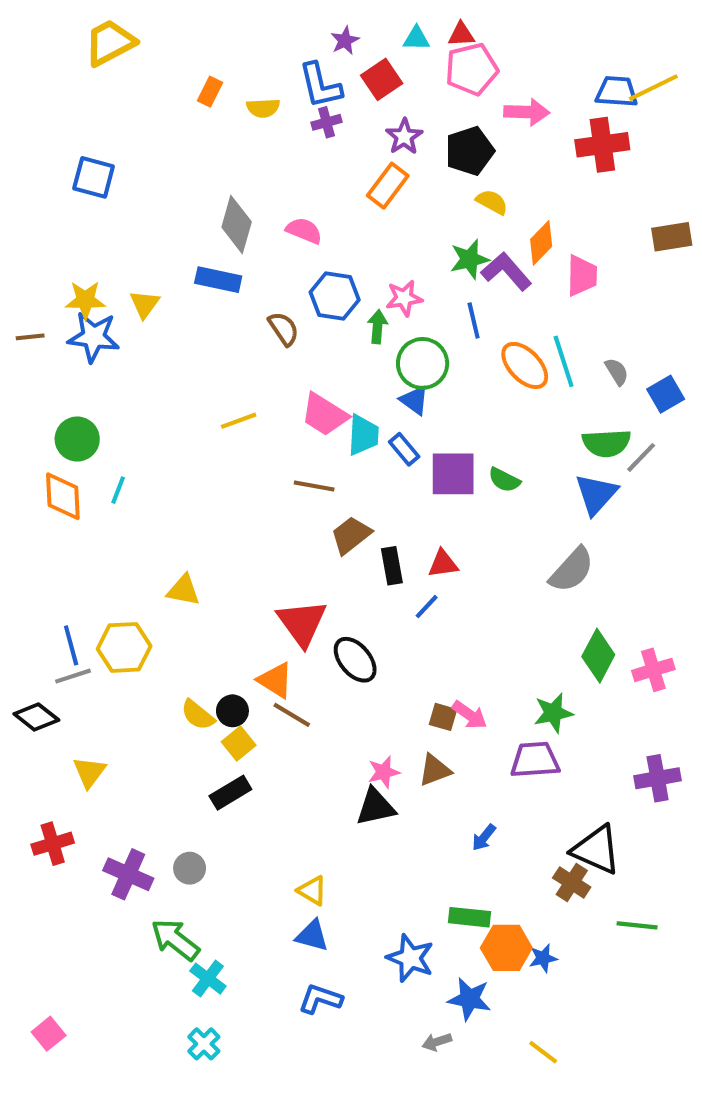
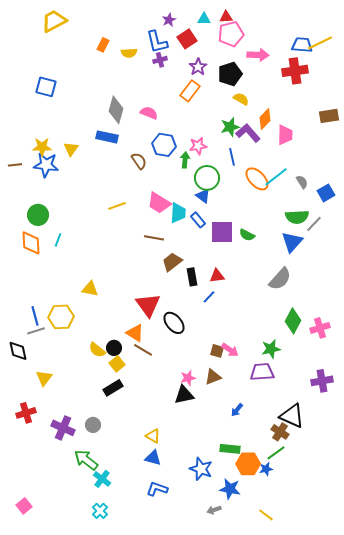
cyan line: (564, 361) -> (276, 177), turned 70
black diamond: (36, 717) -> (18, 351), turned 40
green line: (637, 925) -> (276, 453), moved, turned -42

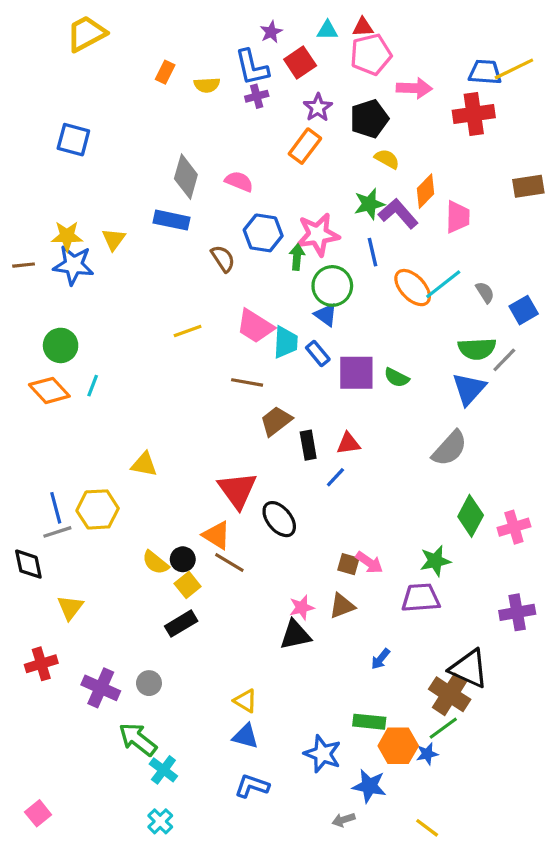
pink star: (198, 146) -> (318, 235), size x1.5
orange diamond: (31, 243) -> (49, 390), turned -40
brown cross: (280, 432) -> (450, 694), size x1.4

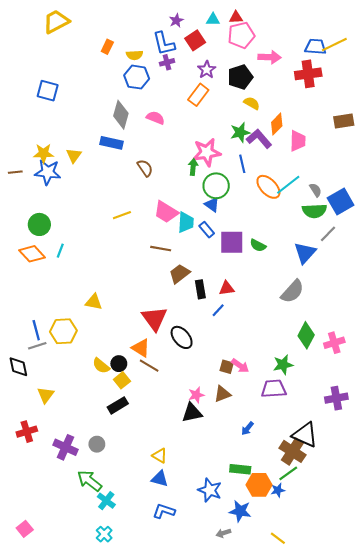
blue hexagon: (263, 233) -> (137, 77), moved
blue square: (524, 310) -> (341, 201), size x1.4
green semicircle: (477, 349) -> (314, 211), moved

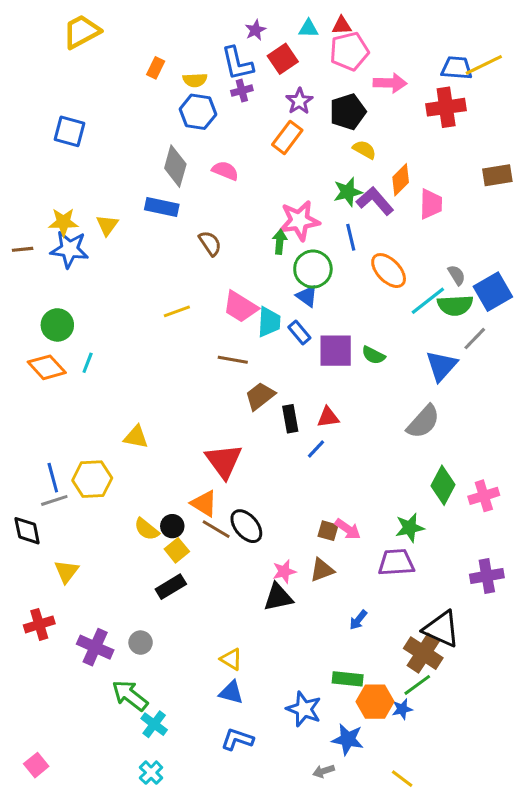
cyan line: (288, 185) -> (428, 301), moved
black ellipse: (182, 337) -> (246, 526), moved

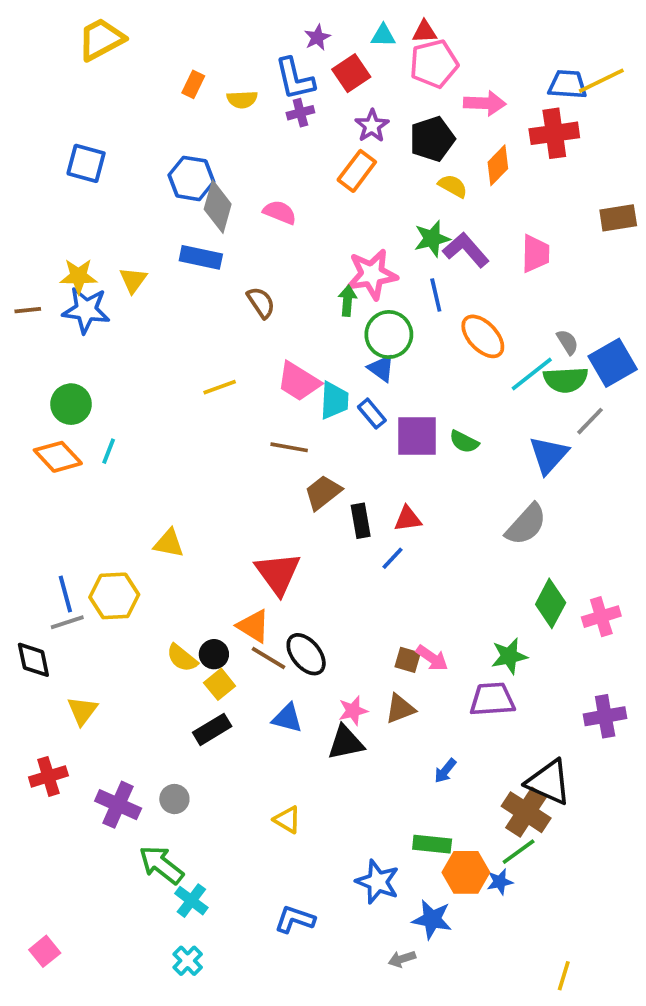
blue hexagon: (198, 112) -> (191, 178), moved
orange diamond: (401, 180) -> (498, 165), moved
blue triangle: (231, 692) -> (287, 718), moved
yellow line: (402, 779) -> (564, 976), moved, turned 70

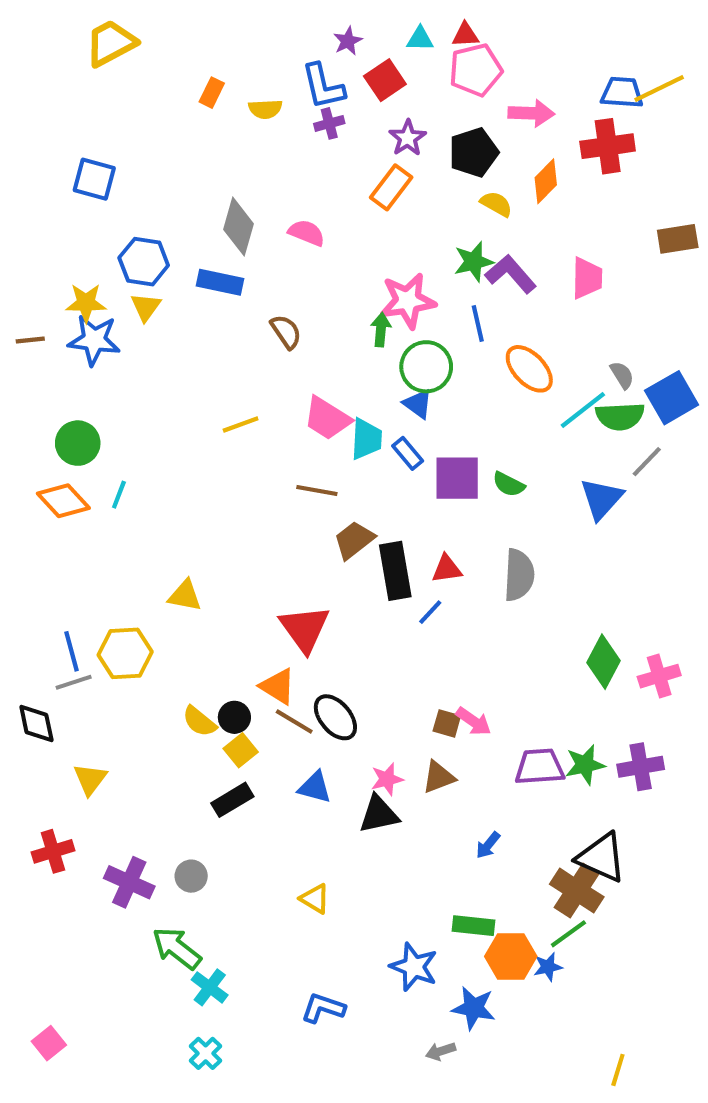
blue hexagon: (191, 178) -> (144, 262), moved
black rectangle: (361, 521) -> (395, 571), size x1.5
gray semicircle: (526, 524) -> (519, 575), moved, turned -39
green star: (509, 656) -> (585, 765), moved
purple cross: (605, 716) -> (641, 767), moved

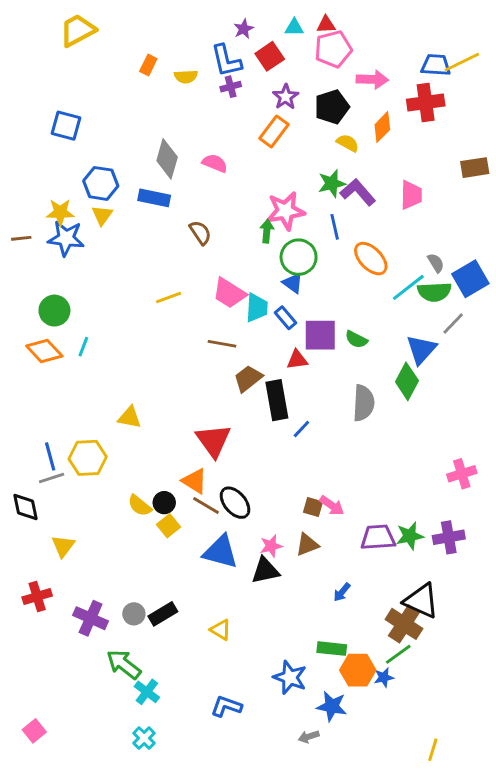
red triangle: (447, 569) -> (297, 360), moved
green diamond: (603, 662) -> (407, 381), moved
blue triangle: (315, 787) -> (221, 552), size x1.5
black rectangle: (232, 800) -> (163, 614), moved

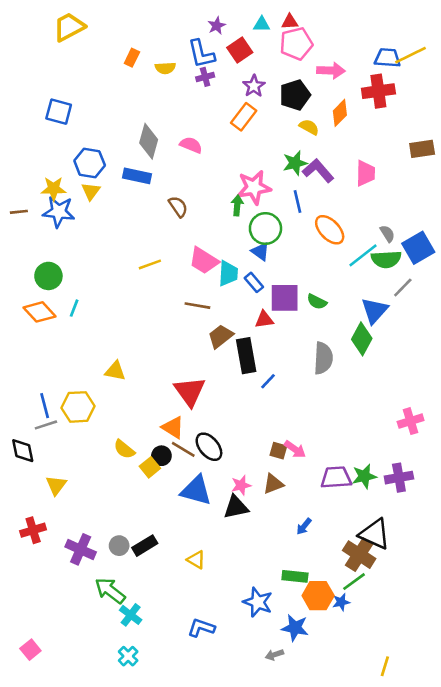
black circle: (164, 503) -> (161, 456), moved

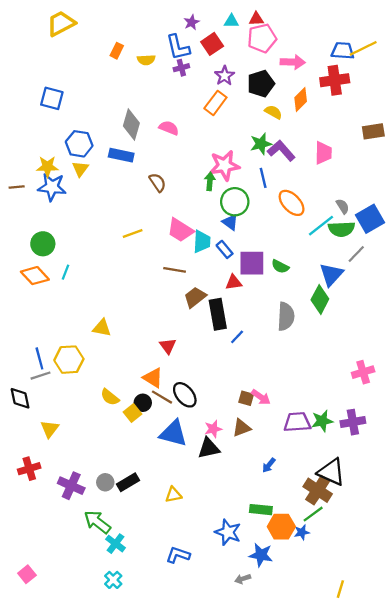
red triangle: (190, 392) -> (168, 346), size x0.6
yellow triangle: (196, 560) -> (173, 495), turned -42

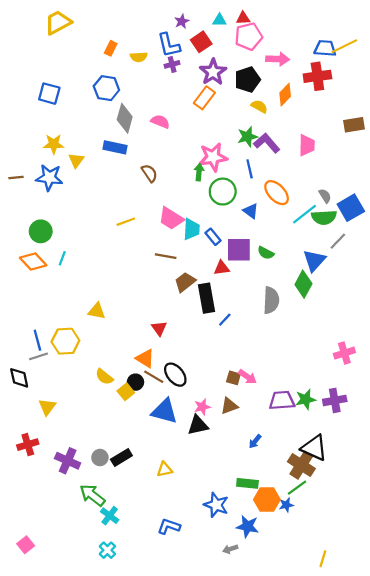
purple star: (225, 76) -> (213, 72), size x1.4
blue hexagon: (79, 144) -> (106, 88), moved
yellow star: (47, 167) -> (54, 144), moved
blue triangle: (230, 222) -> (251, 211), moved

